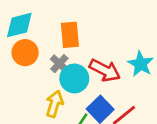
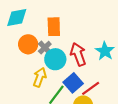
orange circle: (25, 53) -> (28, 44), moved
red arrow: (105, 70) -> (78, 54), turned -140

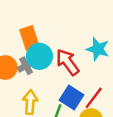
gray cross: (45, 48) -> (26, 66), turned 32
cyan circle: (55, 59) -> (39, 56), moved

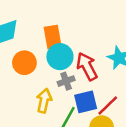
gray cross: (26, 66) -> (66, 81), moved
blue square: (71, 97) -> (86, 102), turned 35

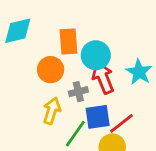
cyan circle: (60, 57) -> (96, 55), moved
orange circle: (24, 63) -> (51, 70), moved

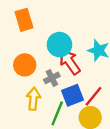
orange rectangle: (69, 41) -> (24, 20), moved

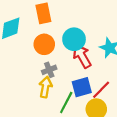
orange circle: (25, 65) -> (44, 44), moved
gray cross: (52, 78) -> (49, 70), moved

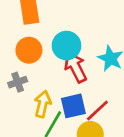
gray cross: (49, 70) -> (18, 82), moved
yellow arrow: (45, 87) -> (43, 104), moved

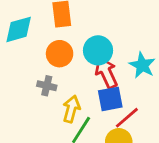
gray cross: (18, 82) -> (47, 86), turned 30
blue square: (73, 106) -> (110, 99), moved

